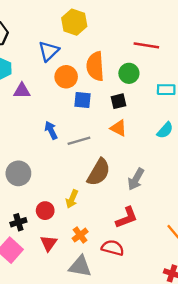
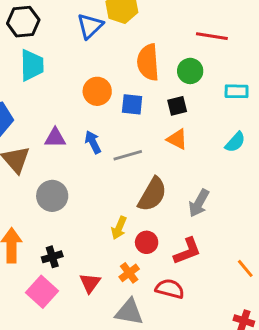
blue triangle: (49, 51) -> (90, 26), moved
orange circle: (66, 77) -> (97, 91), moved
purple triangle: (22, 91) -> (55, 138), moved
red circle: (45, 211) -> (147, 242), moved

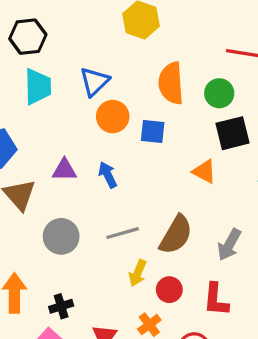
blue triangle: (90, 26) -> (94, 82), moved
black square: (177, 106) -> (233, 133), moved, size x1.5
gray line: (128, 155) -> (123, 233), moved
red L-shape: (187, 251) -> (216, 300), turned 116

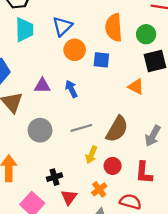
black cross: (61, 306) -> (55, 177), moved

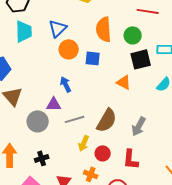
purple triangle: (42, 86) -> (54, 104), moved
black cross: (55, 177) -> (42, 158), moved
orange cross: (99, 189) -> (91, 174), turned -32

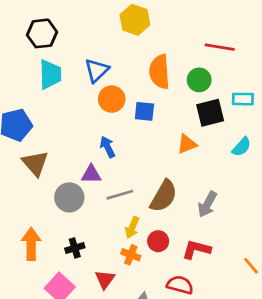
orange triangle: (124, 82) -> (187, 144), turned -49
red L-shape: (131, 159) -> (196, 249), turned 100
orange cross: (91, 174) -> (131, 255), moved

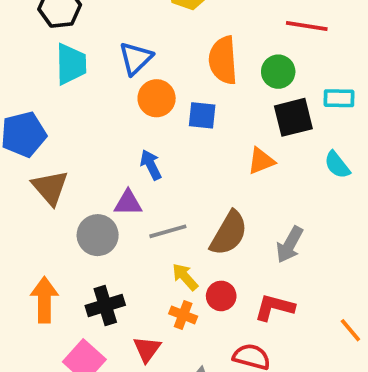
cyan semicircle: (242, 147) -> (337, 165), turned 100
yellow arrow: (132, 227) -> (185, 277), turned 115
black cross: (75, 248) -> (105, 305), size x1.4

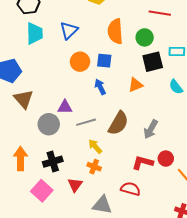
orange circle: (157, 98) -> (80, 62), moved
blue arrow: (151, 165) -> (100, 87), moved
red circle: (221, 296) -> (166, 159), moved

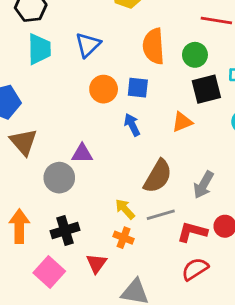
gray line: (86, 122) -> (161, 215), moved
red semicircle: (130, 189) -> (195, 269), moved, turned -48

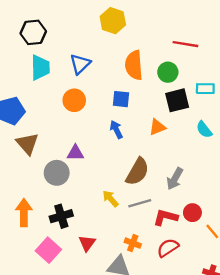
orange circle: (104, 89) -> (74, 100), moved
orange cross: (124, 238) -> (133, 243), moved

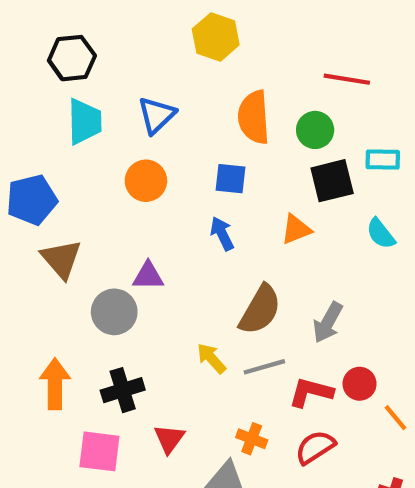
pink square: (48, 250) -> (99, 451), turned -35

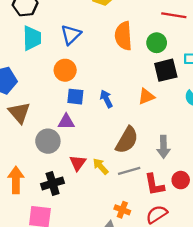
blue square: (231, 179) -> (75, 97), moved
gray arrow: (328, 322) -> (163, 147), turned -30
red L-shape: (311, 392) -> (154, 185), turned -115
red triangle: (169, 439) -> (78, 163), moved

